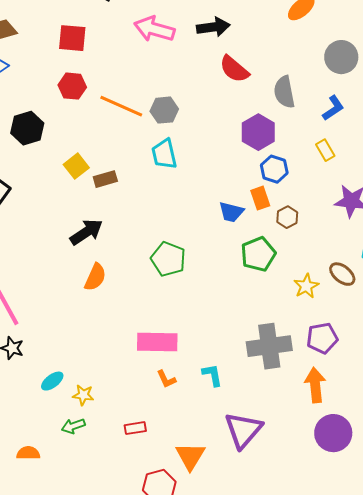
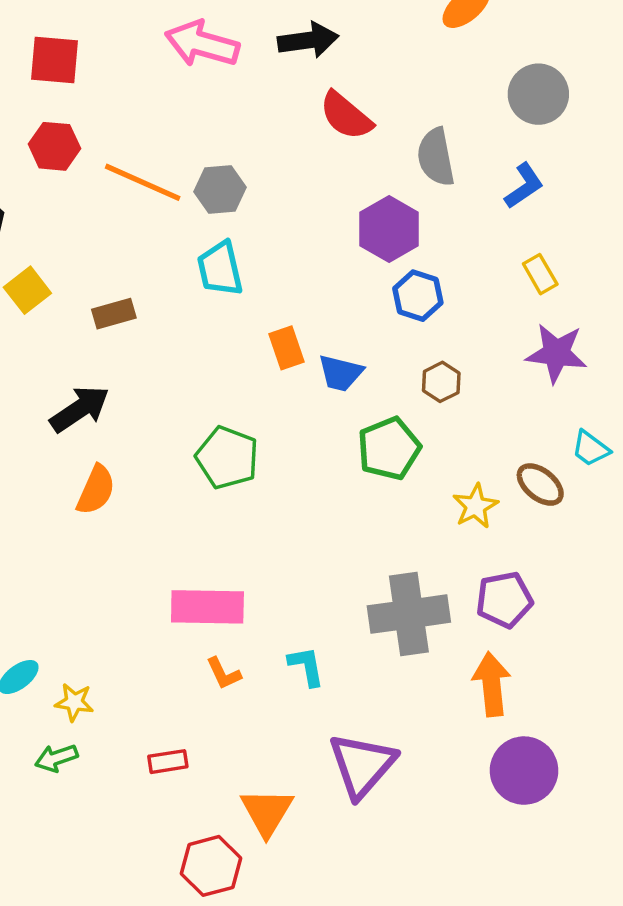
yellow rectangle: (325, 150) -> (540, 274), moved
yellow square: (76, 166) -> (27, 290), moved
orange rectangle: (260, 198) -> (287, 348), moved

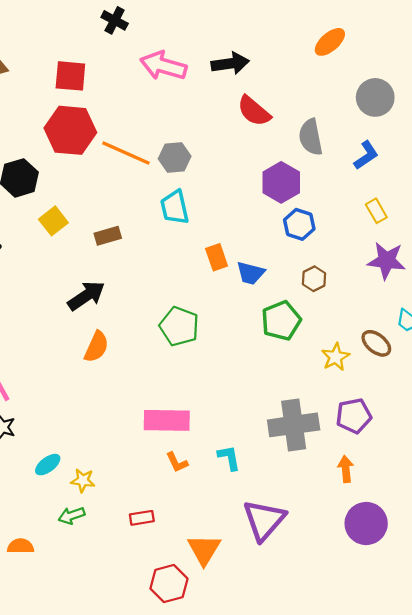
red hexagon: (54, 146) -> (70, 130), size x1.6
orange arrow: (492, 684) -> (346, 469), size x0.7

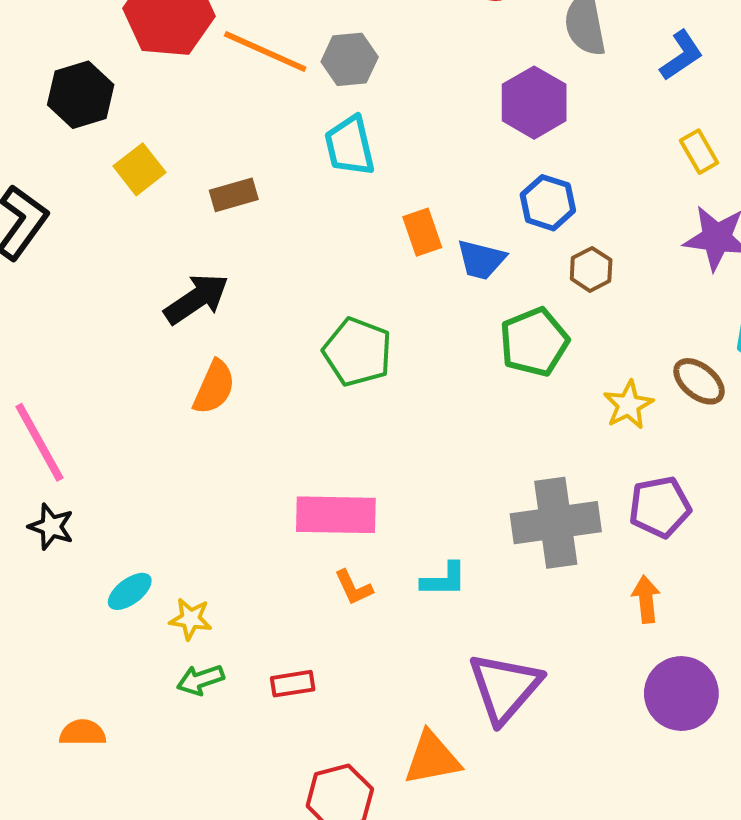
blue hexagon: (299, 224) -> (548, 203), moved
cyan L-shape: (229, 458) -> (444, 580), turned 100
green arrow: (72, 516) -> (200, 680), moved
orange triangle: (204, 550) -> (432, 758), moved, turned 48

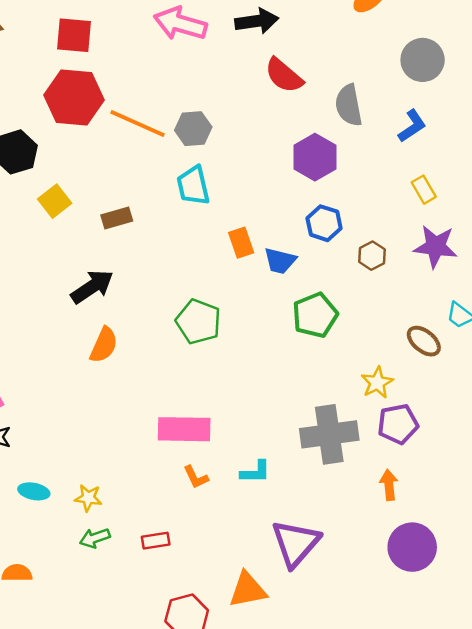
brown hexagon: (591, 269) -> (372, 256), moved
yellow star: (628, 405) -> (377, 383), moved
cyan ellipse: (130, 591) -> (34, 491), moved, turned 48

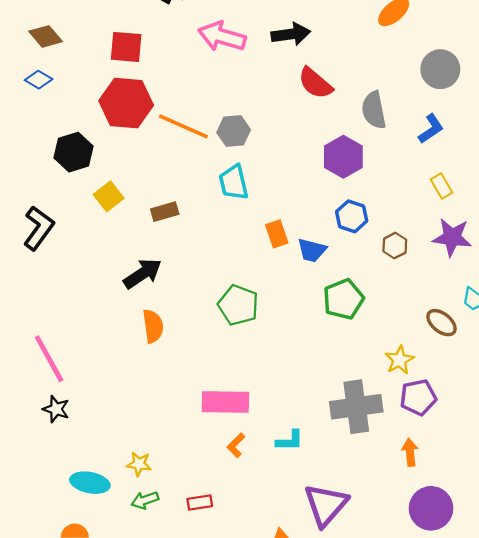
orange semicircle: (104, 345) -> (153, 326), turned -32
orange L-shape: (196, 477) -> (236, 445), turned 70
cyan ellipse: (34, 491) -> (90, 483), moved, size x1.4

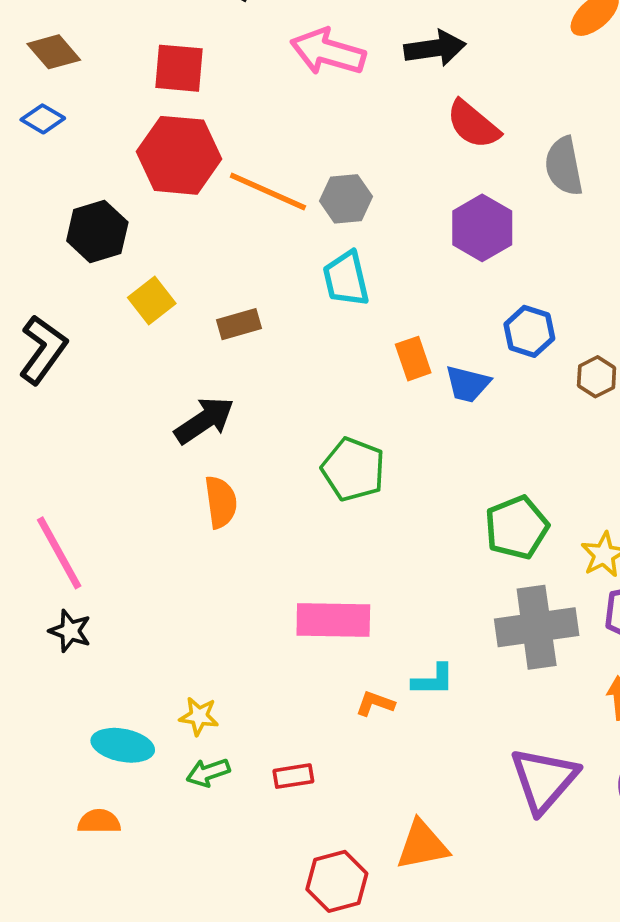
purple hexagon: (343, 157) -> (482, 228), moved
green pentagon: (343, 299) -> (517, 527), moved
orange L-shape: (236, 445) -> (375, 704), moved, turned 65
purple triangle: (326, 505) -> (544, 780), moved

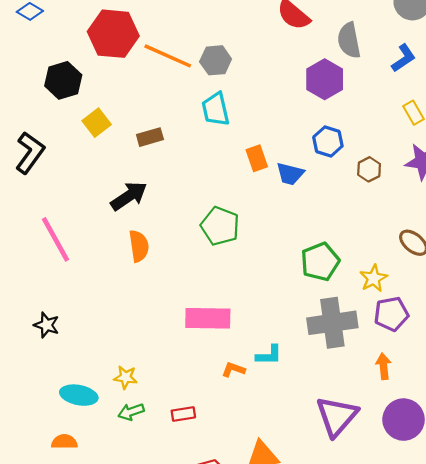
purple hexagon: (482, 228) -> (325, 79), moved
pink line: (59, 553) -> (55, 239), moved

